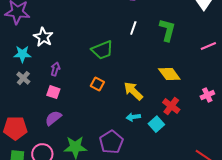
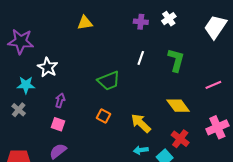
pink line: (208, 46) -> (213, 85), moved
gray cross: (23, 78) -> (19, 110), moved
pink cross: (207, 95) -> (217, 127), size x1.5

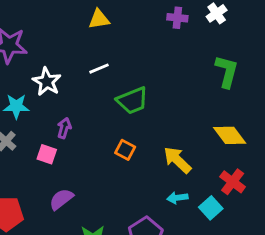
white line: (141, 58) -> (99, 69), moved, turned 48
pink square: (58, 124) -> (47, 154), moved

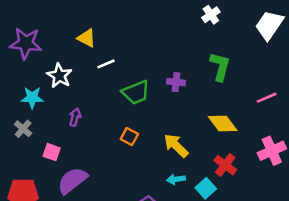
purple cross: (177, 18) -> (176, 82), moved
yellow triangle: (99, 19) -> (87, 38), moved, turned 36
pink square: (47, 154) -> (52, 152), moved
purple semicircle: (61, 199) -> (72, 181), size x1.4

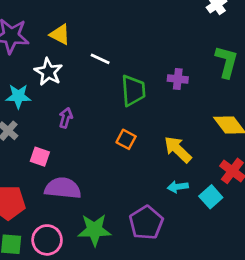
yellow triangle: (87, 38) -> (60, 34), moved
white line: (106, 64) -> (100, 59), turned 48
green trapezoid: (136, 92) -> (133, 90), turned -72
purple semicircle: (72, 181) -> (63, 188), turned 44

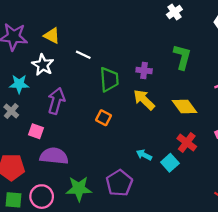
purple arrow: (66, 118) -> (56, 101), size x1.6
yellow arrow: (178, 149) -> (144, 100), moved
cyan arrow: (178, 187) -> (144, 155), turned 35

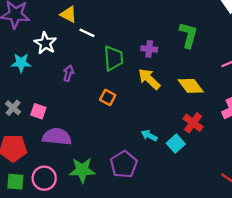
yellow triangle: (52, 36) -> (68, 14), moved
purple arrow: (56, 101) -> (68, 73), moved, size x0.6
gray cross: (11, 111) -> (13, 108), moved

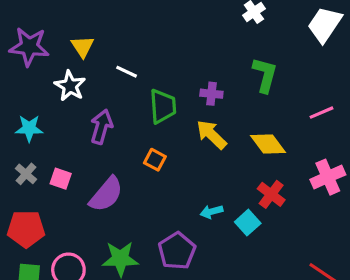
yellow triangle: (68, 14) -> (83, 47), moved, turned 30
cyan star: (21, 63) -> (29, 128), moved
purple arrow: (68, 73) -> (101, 127), size x1.5
cyan arrow: (149, 135) -> (211, 212), turned -42
purple semicircle: (57, 137) -> (106, 194), moved, turned 124

